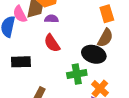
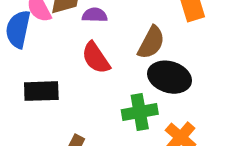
brown semicircle: (105, 38) -> (151, 43), moved

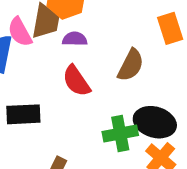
black ellipse: (169, 77) -> (155, 122), moved

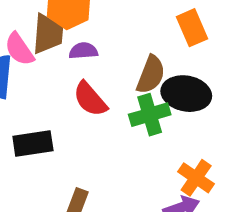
black ellipse: (155, 122) -> (186, 94), moved
green cross: (120, 134) -> (150, 115), moved

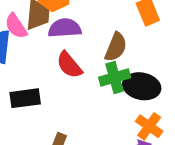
purple semicircle: (83, 51) -> (65, 28), size x1.5
black ellipse: (186, 94) -> (142, 86), moved

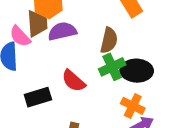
red semicircle: (69, 65) -> (74, 81), moved
orange cross: (149, 126) -> (133, 106), moved

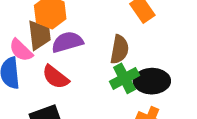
red semicircle: (74, 81) -> (55, 77), moved

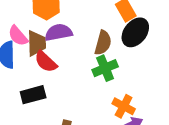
brown trapezoid: (39, 35) -> (36, 43), moved
black ellipse: (152, 81) -> (135, 32), moved, turned -56

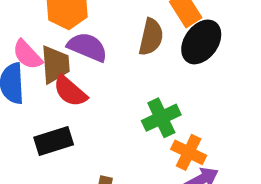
purple semicircle: (59, 32) -> (87, 47), turned 36
brown semicircle: (103, 43) -> (151, 37), moved
green cross: (105, 68) -> (161, 118), moved

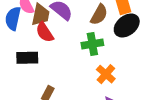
green cross: (161, 118) -> (92, 44), moved
orange cross: (189, 152) -> (106, 74), moved

